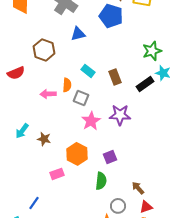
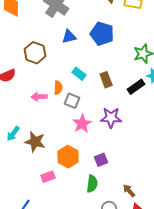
blue pentagon: (111, 16) -> (102, 34), moved
brown star: (44, 139) -> (35, 142), size x1.5

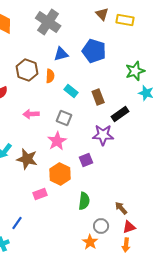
black rectangle: (136, 87) -> (120, 114), moved
orange semicircle: (58, 88) -> (50, 76), moved
pink star: (82, 124) -> (57, 141), moved
purple square: (101, 160) -> (86, 160), moved

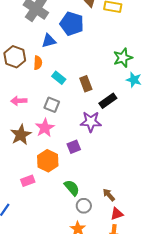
blue pentagon: (94, 51) -> (72, 24), moved
brown star: (27, 159) -> (21, 135), moved, turned 30
green semicircle: (84, 201) -> (72, 188), turned -48
gray circle: (101, 226) -> (84, 206), moved

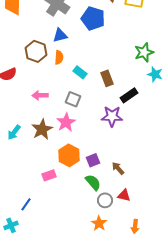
blue triangle: (49, 41) -> (60, 35), moved
purple square: (74, 147) -> (93, 160), moved
brown arrow: (109, 195) -> (118, 168), moved
red triangle: (117, 214) -> (124, 195), moved, turned 32

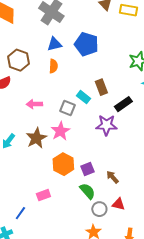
blue pentagon: (93, 18) -> (86, 44), moved
brown hexagon: (36, 51) -> (18, 60), moved
cyan rectangle: (80, 72) -> (83, 97), moved
pink rectangle: (49, 175) -> (43, 195), moved

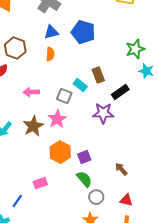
brown arrow: (112, 177) -> (121, 169), moved
red triangle: (118, 204) -> (126, 200), moved

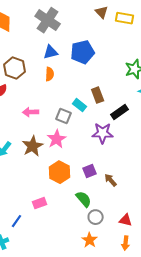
blue pentagon: (83, 32) -> (83, 52), turned -30
purple square: (84, 157) -> (90, 171), moved
brown arrow: (121, 169) -> (111, 180), moved

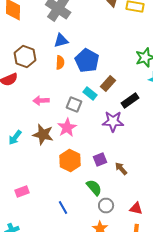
blue pentagon: (83, 52) -> (87, 60), moved, turned -30
brown rectangle: (98, 95) -> (108, 84), turned 63
brown star: (33, 146) -> (43, 134), turned -30
pink rectangle: (40, 203) -> (22, 192), moved
blue line: (17, 221) -> (63, 208), moved, turned -64

